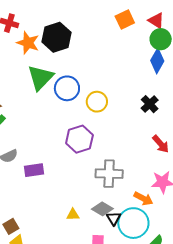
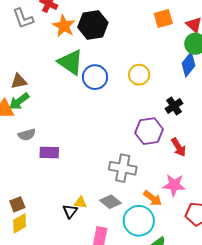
green triangle: (40, 78) -> (71, 62), turned -48
yellow circle: (97, 102) -> (139, 75), moved
purple hexagon: (79, 139) -> (149, 131), moved
black triangle: (114, 218) -> (70, 211), moved

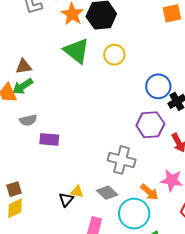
yellow circle: (139, 75) -> (114, 55), moved
blue circle: (95, 77) -> (158, 86), moved

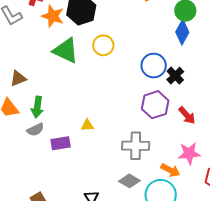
green arrow: (23, 86) -> (37, 107), moved, turned -35
yellow triangle: (77, 192) -> (87, 125), moved

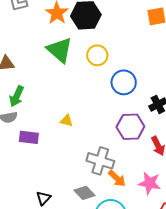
blue circle: (154, 66) -> (124, 82), moved
yellow triangle: (87, 125) -> (67, 121), moved
orange arrow: (170, 170) -> (117, 178), moved

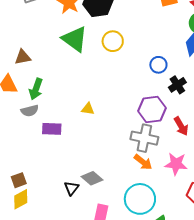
blue circle: (124, 82) -> (158, 65), moved, size x0.7
gray cross: (100, 161) -> (144, 138), moved
gray diamond: (85, 193) -> (92, 178), moved

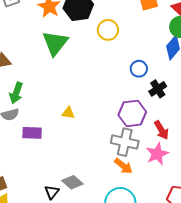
green triangle: (75, 39) -> (55, 43), turned 32
yellow circle: (113, 41) -> (108, 30), moved
pink star: (176, 164) -> (157, 154), moved, turned -30

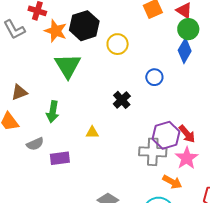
black cross: (158, 89) -> (122, 100), moved
green arrow: (16, 93) -> (53, 112), moved
purple hexagon: (132, 113) -> (166, 135), moved
orange arrow: (123, 166) -> (172, 182), moved

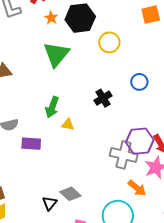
orange star: (56, 31) -> (51, 18), size x0.6
green arrow: (53, 112) -> (52, 107), moved

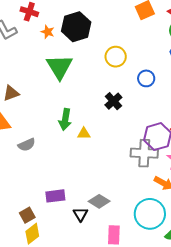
yellow circle: (109, 42) -> (116, 57), moved
purple rectangle: (31, 144) -> (55, 196), moved

